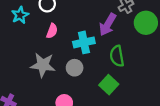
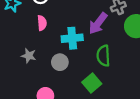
pink semicircle: (52, 31) -> (42, 23), turned -32
gray star: (43, 65) -> (29, 56), size x0.6

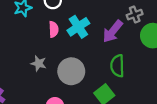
cyan cross: (72, 38) -> (78, 27), moved, turned -30
gray circle: (60, 62) -> (71, 71), size x1.5

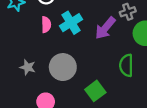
gray star: (39, 63) -> (28, 67), moved
green semicircle: (117, 66) -> (126, 65), moved

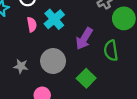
purple arrow: (105, 28) -> (84, 39), moved

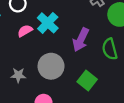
pink semicircle: (32, 25) -> (25, 31), turned -104

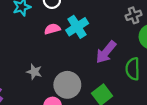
gray circle: (51, 66) -> (67, 85), moved

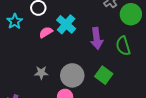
purple arrow: (106, 52) -> (97, 38), turned -30

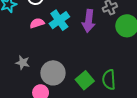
purple arrow: (97, 38) -> (89, 21), moved
green semicircle: (123, 46) -> (109, 80), moved

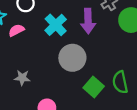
pink semicircle: (37, 23) -> (16, 30), moved
gray circle: (53, 73) -> (72, 58), moved

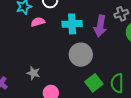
cyan cross: (56, 25) -> (72, 24), turned 30
gray star: (22, 78) -> (33, 73), moved

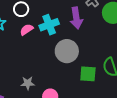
pink semicircle: (38, 22) -> (27, 30), moved
green square: (94, 83) -> (88, 74), turned -30

